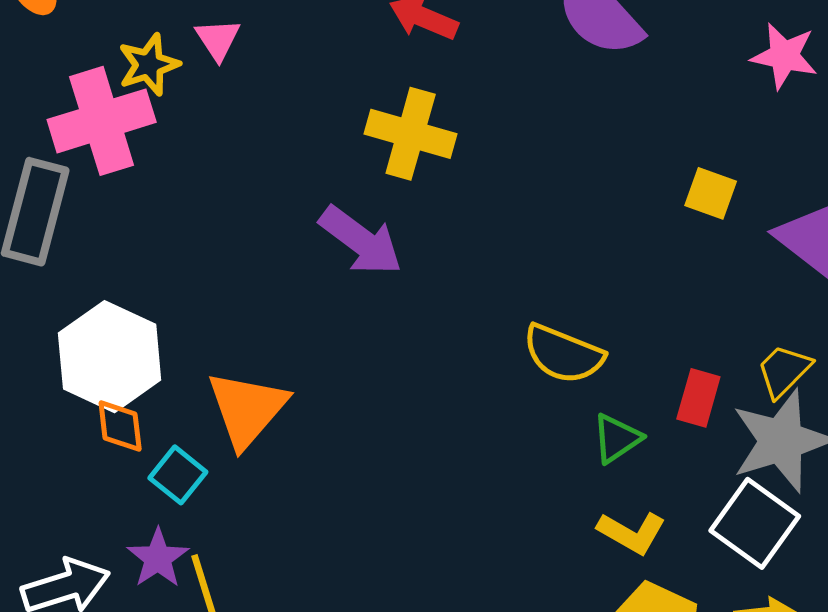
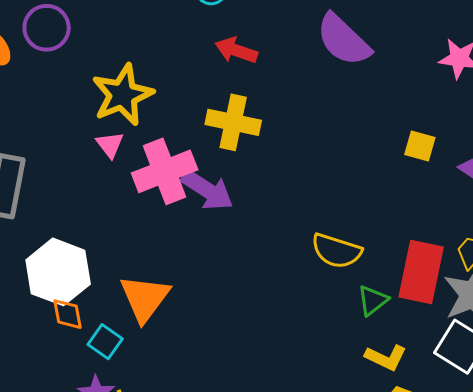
pink triangle: (218, 39) -> (110, 145), moved
yellow star: (149, 65) -> (123, 95), moved, size x1.6
pink cross: (102, 121) -> (165, 171), moved
red rectangle: (698, 398) -> (421, 272), size x1.8

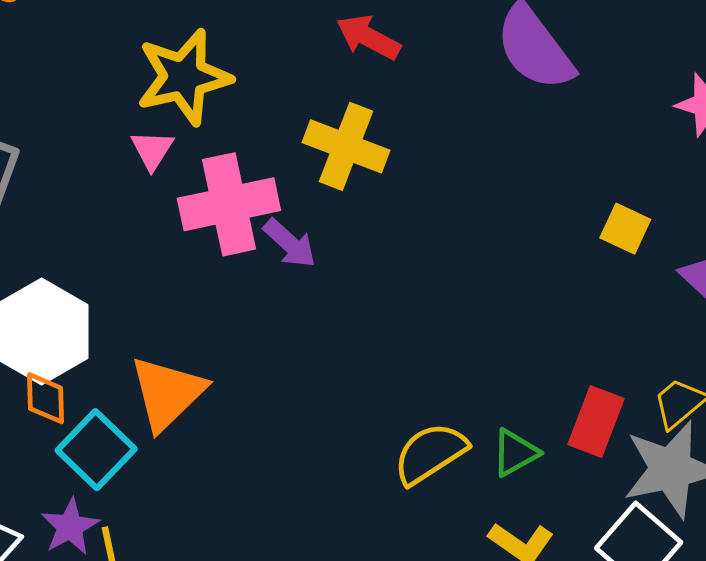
purple arrow: (207, 190) -> (290, 243), size x0.7
yellow semicircle: (336, 251) -> (430, 453), moved, turned 120
red rectangle: (421, 272) -> (596, 421), size x0.7
cyan square: (105, 342) -> (96, 450), size x1.4

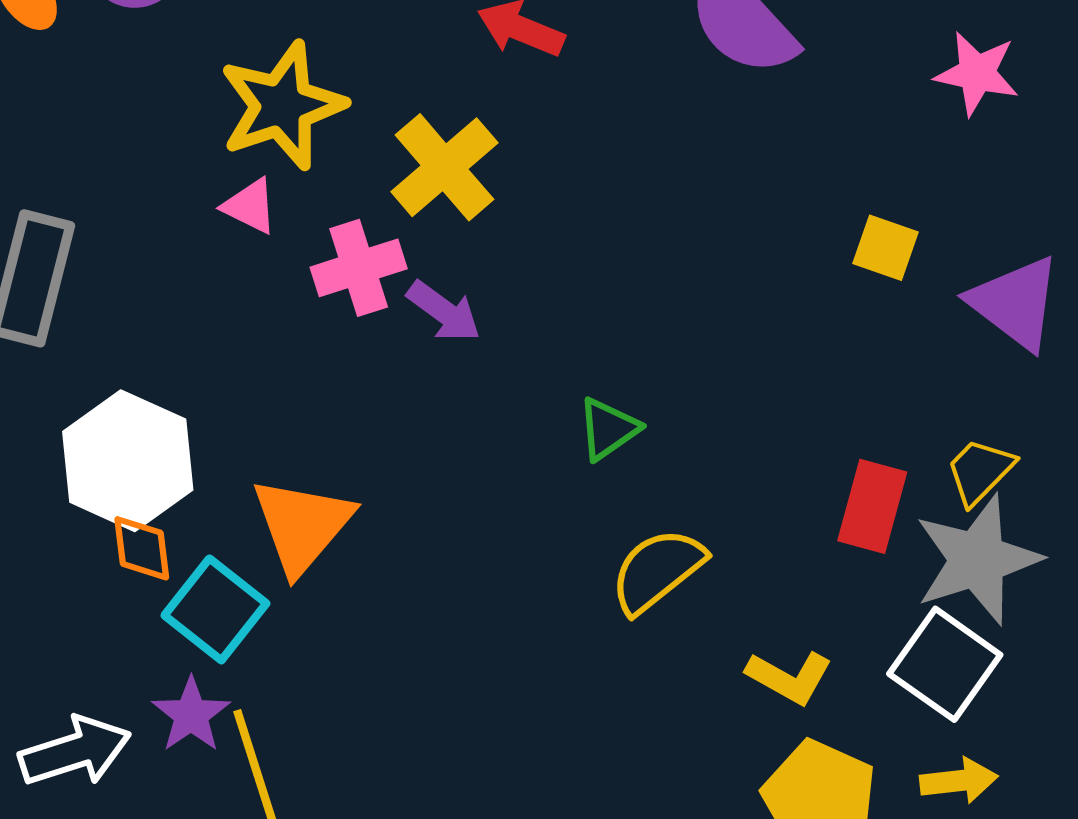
yellow cross: (346, 146) -> (444, 167), moved, turned 34
pink triangle: (152, 150) -> (250, 206), turned -30
pink cross: (229, 204) -> (359, 268), size x0.7
green triangle: (515, 453) -> (608, 429), moved

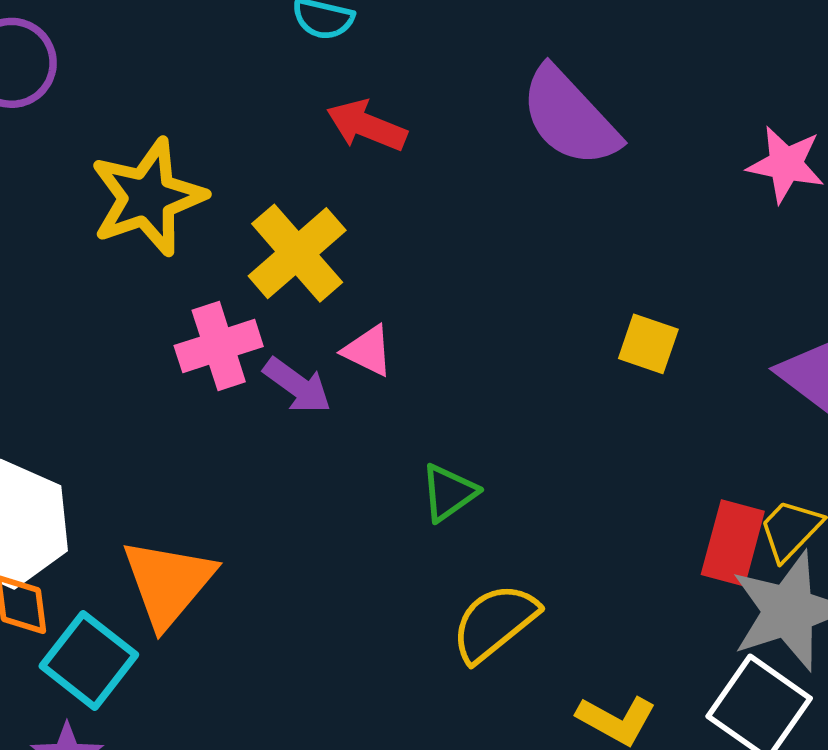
pink triangle: (250, 206) -> (368, 351), moved
yellow square: (885, 248) -> (648, 344), moved
red rectangle: (872, 506) -> (733, 543), moved

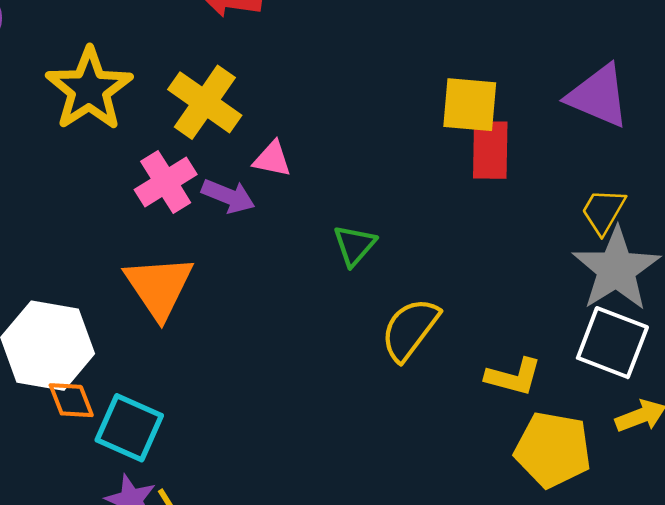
yellow square: (648, 344) -> (470, 105), size x1.4
red rectangle: (733, 543) -> (490, 150), moved
orange triangle: (168, 583) -> (159, 287), moved

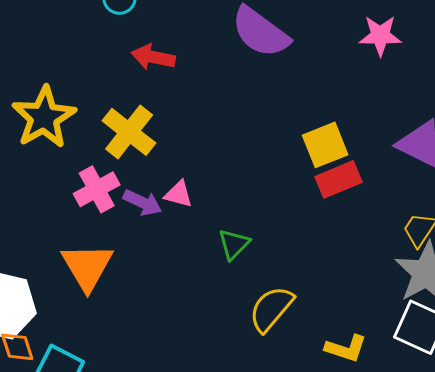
yellow square: (470, 105) -> (325, 145), turned -30
red rectangle: (490, 150) -> (338, 179), turned 63
pink triangle: (272, 159) -> (179, 194), moved

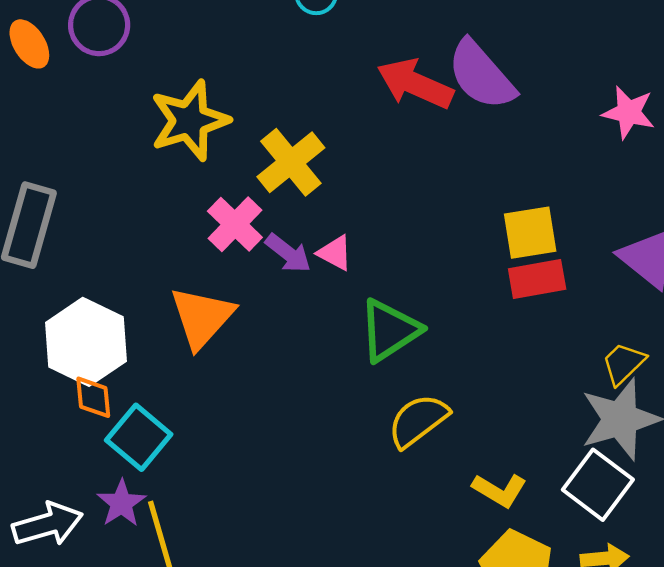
red arrow: (153, 57) -> (415, 84), moved, size x1.4
pink cross: (97, 189) -> (235, 224), turned -30
green triangle: (234, 244) -> (390, 330), size x1.6

